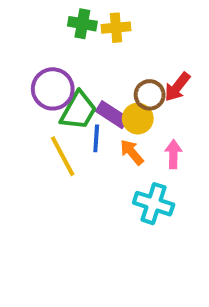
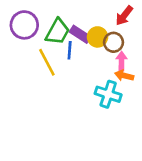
purple circle: (53, 89) -> (24, 25), moved
brown circle: (150, 95) -> (113, 42), moved
orange arrow: (132, 152) -> (124, 76), moved, turned -36

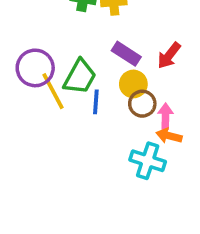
purple rectangle: (80, 34) -> (126, 54), moved
brown circle: (113, 42) -> (142, 104), moved
yellow line: (47, 62) -> (53, 91), moved

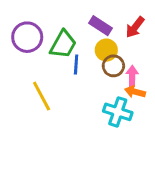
yellow line: (53, 91) -> (42, 96), moved

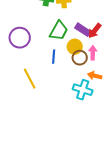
purple rectangle: (101, 26) -> (83, 30), moved
green trapezoid: (63, 44) -> (59, 31), moved
pink arrow: (132, 76) -> (93, 53), moved

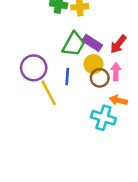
purple rectangle: (83, 30) -> (92, 43), moved
purple circle: (20, 38) -> (34, 68), moved
yellow line: (30, 79) -> (49, 93), moved

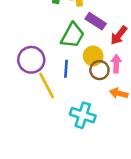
purple rectangle: (92, 43) -> (96, 21), moved
cyan cross: (103, 118) -> (83, 115), moved

